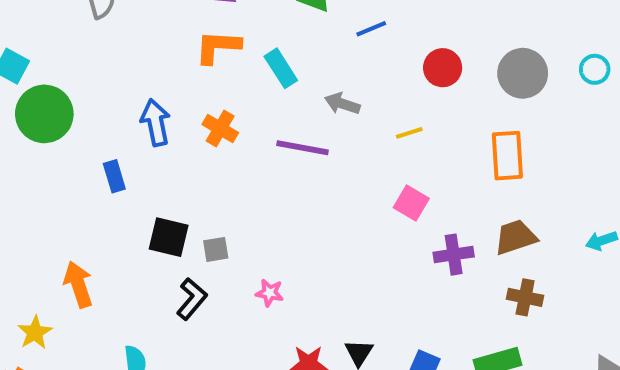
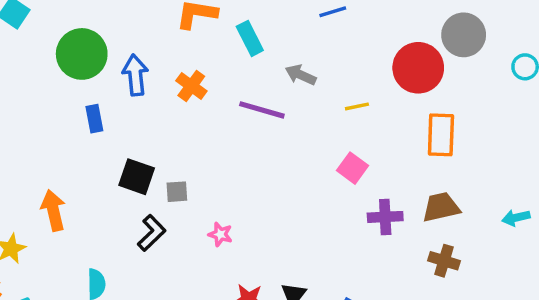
red circle: (443, 68) -> (418, 68), moved, size x1.5
gray circle: (523, 73) -> (464, 35), moved
green circle: (44, 114) -> (82, 54), moved

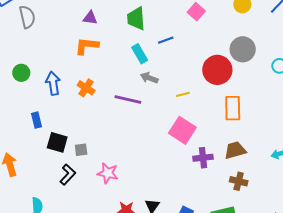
cyan rectangle: (250, 38) -> (140, 54), moved
green circle: (82, 54) -> (21, 73), size x0.6
blue rectangle: (94, 119) -> (37, 120), moved
pink square: (352, 168) -> (182, 130), size x1.5
pink star: (220, 234) -> (108, 173), size x1.5

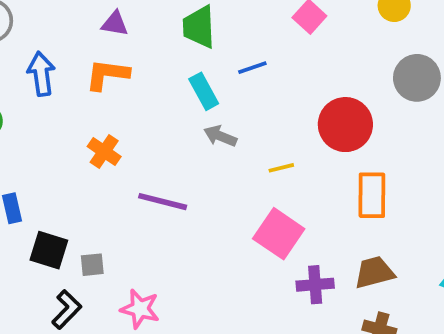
gray circle: (243, 49) -> (417, 78), moved
blue arrow: (53, 83) -> (41, 74), moved
purple line: (128, 99) -> (163, 202), moved

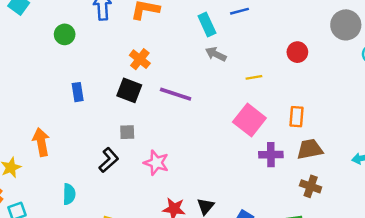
red circle: (345, 125) -> (297, 52), size x0.6
orange rectangle: (372, 195) -> (296, 117), moved, size x0.7
black square: (49, 250) -> (129, 90), moved

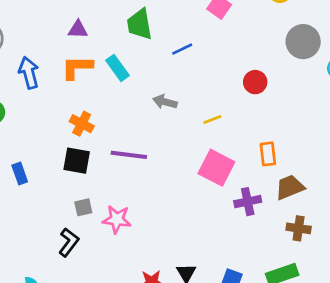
cyan rectangle: (207, 24) -> (118, 68), moved
pink star: (156, 163) -> (117, 219), moved

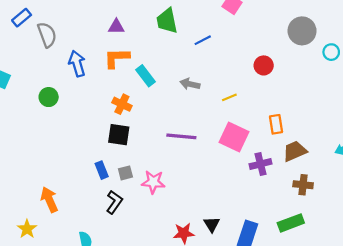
cyan rectangle: (118, 68) -> (145, 76), moved
purple line: (129, 155) -> (181, 136), moved
blue rectangle: (20, 173) -> (102, 170), moved

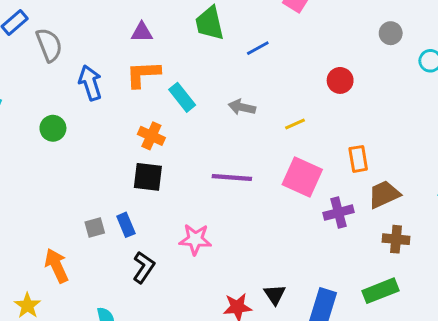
gray circle: (302, 31) -> (391, 33), size x0.6
gray square: (125, 173) -> (95, 227), moved

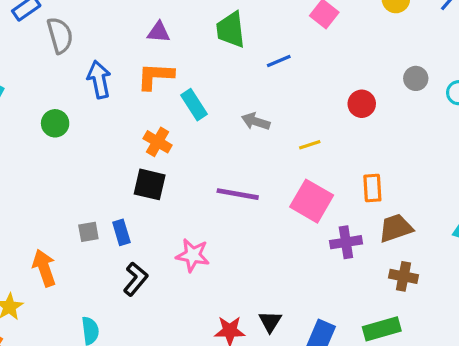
gray circle: (391, 33) -> (416, 78), moved

